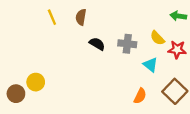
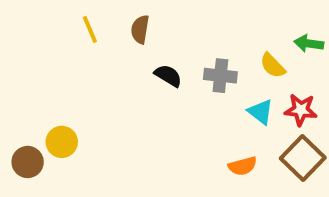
green arrow: (178, 16) -> (309, 43), moved
red star: (177, 50) -> (301, 110), moved
orange semicircle: (140, 96) -> (243, 166), turned 49

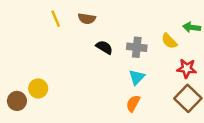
brown semicircle: (140, 29) -> (87, 19), turned -91
cyan triangle: (261, 112) -> (137, 77), moved, turned 35
orange semicircle: (243, 166) -> (133, 103), moved, turned 133

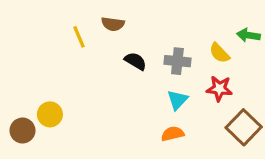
yellow line: (56, 19) -> (79, 37), moved
red star: (187, 69) -> (219, 89), moved
orange semicircle: (133, 103) -> (173, 134), turned 49

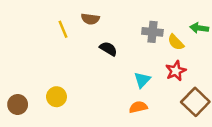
gray cross: (177, 61) -> (152, 32), moved
red star: (219, 89) -> (176, 71), turned -30
yellow circle: (50, 114) -> (57, 97), moved

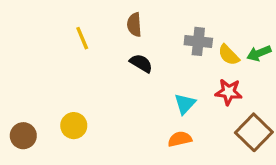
brown semicircle: (90, 19) -> (134, 25), moved, turned 78
green arrow: (199, 28) -> (259, 53), moved, turned -30
red star: (176, 71) -> (229, 92), turned 30

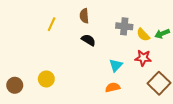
yellow line: (82, 38) -> (52, 24), turned 48

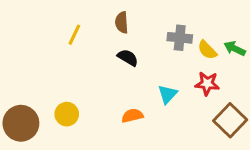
green arrow: (162, 34) -> (235, 48), turned 48
brown circle: (15, 85) -> (21, 123), size x1.5
orange semicircle: (113, 87) -> (132, 116), moved

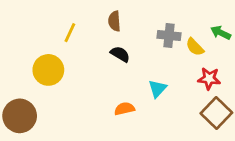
green arrow: (235, 48) -> (221, 33), moved
red star: (207, 84) -> (209, 79), moved
yellow circle: (67, 114) -> (48, 70), moved, size x1.4

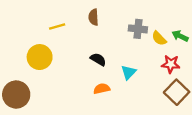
yellow line: (70, 33) -> (57, 27), turned 49
green arrow: (221, 33) -> (180, 36), moved
black semicircle: (120, 54) -> (98, 59), moved

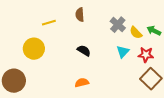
gray cross: (138, 29) -> (118, 25), turned 35
cyan triangle: (129, 72) -> (123, 52), moved
orange semicircle: (102, 89) -> (82, 83), moved

